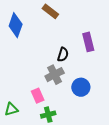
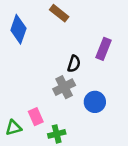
purple rectangle: (88, 42) -> (103, 49), turned 36
pink rectangle: (38, 96) -> (36, 117), moved

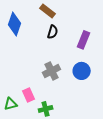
black semicircle: (74, 64) -> (53, 32), moved
blue circle: (95, 102) -> (82, 71), moved

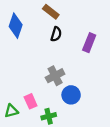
blue circle: (82, 71) -> (71, 95), moved

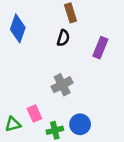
brown rectangle: (51, 12) -> (70, 13), moved, turned 35
blue circle: (71, 95) -> (80, 124), moved

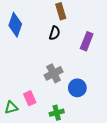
blue circle: (80, 124) -> (77, 88), moved
green cross: (55, 130) -> (57, 113), moved

